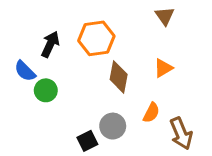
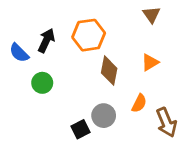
blue semicircle: (25, 71) -> (19, 53), moved

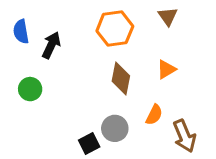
orange hexagon: (89, 35) -> (115, 29), moved
blue semicircle: (19, 53) -> (21, 32), moved, turned 35
green circle: (42, 83) -> (30, 89), moved

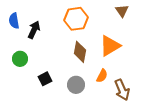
brown triangle: (168, 16) -> (122, 11), moved
orange triangle: (166, 69) -> (110, 46), size x1.6
black square: (89, 144) -> (45, 79), moved

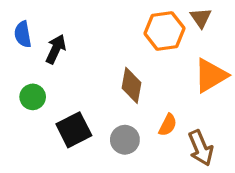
orange hexagon: (76, 19) -> (164, 31), moved
orange triangle: (110, 46) -> (211, 75), moved
black square: (45, 79) -> (74, 130), size x1.5

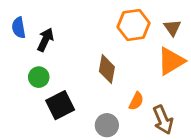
brown triangle: (201, 18) -> (172, 28), moved
green circle: (33, 97) -> (39, 77), moved
gray circle: (125, 140) -> (107, 125), moved

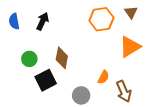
brown triangle: (172, 28) -> (131, 12), moved
black arrow: (45, 40) -> (43, 21), moved
brown diamond: (107, 69) -> (62, 58), moved

